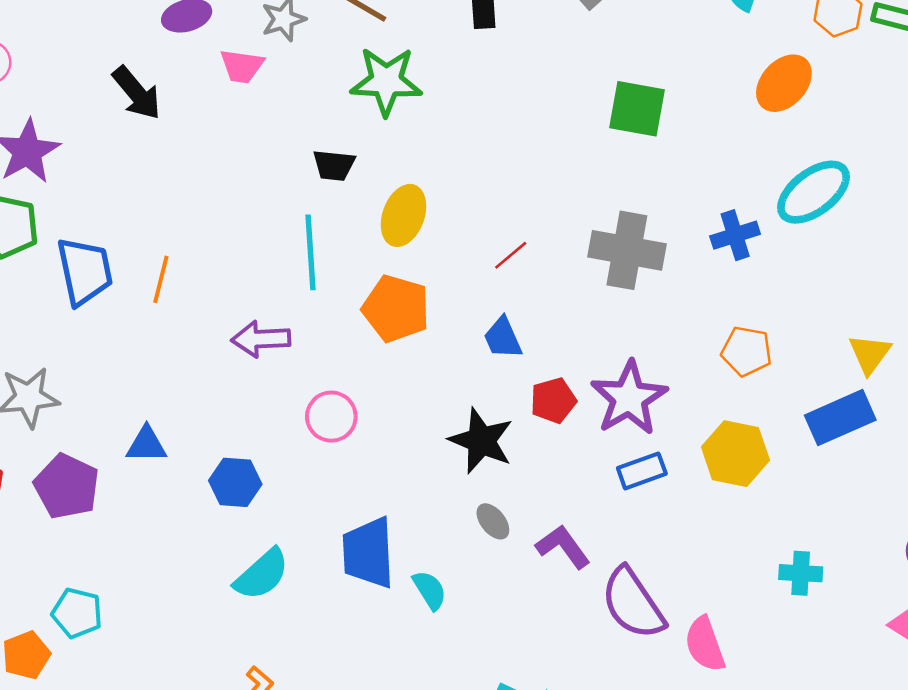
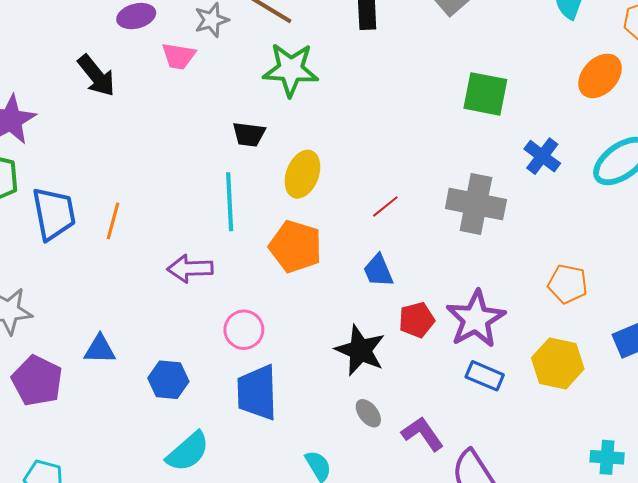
blue cross: (735, 235) -> (542, 156), moved, turned -36
blue rectangle: (642, 471) -> (485, 376), turned 42
blue trapezoid: (368, 553) -> (257, 393), moved

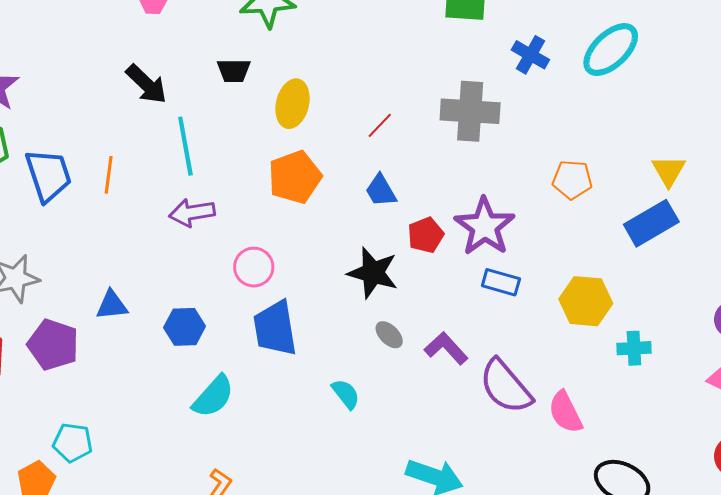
black arrow: (96, 76) -> (146, 84), moved
cyan line: (230, 202) -> (185, 146), moved
orange pentagon: (295, 247) -> (295, 177), turned -30
yellow hexagon: (558, 363) -> (586, 301), moved

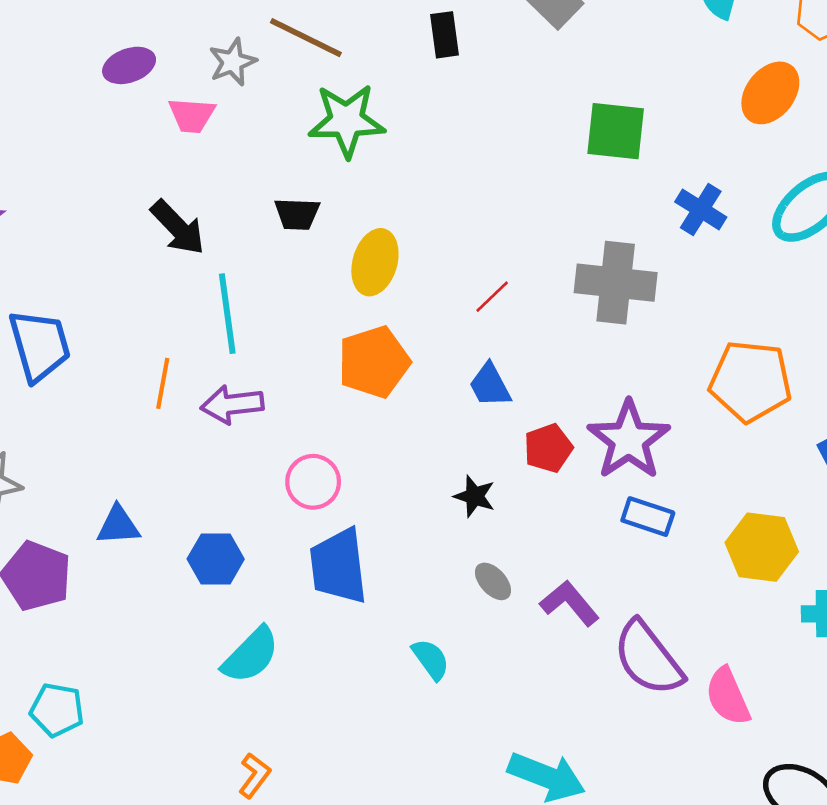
orange line: (109, 175) -> (163, 383), moved
orange pentagon: (572, 180) -> (751, 381), size x1.5
black star: (373, 273) -> (475, 496), size x0.6

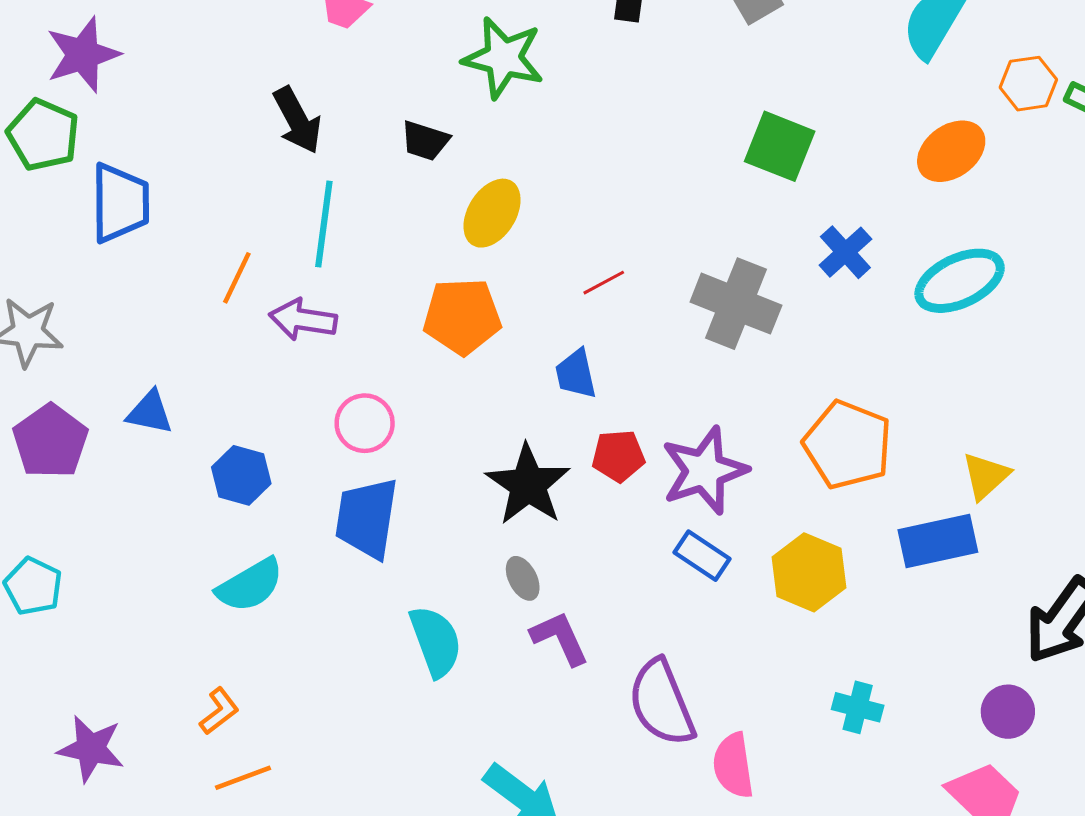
black star: (475, 496) -> (528, 485), size x1.8
yellow hexagon: (762, 547) -> (809, 572), moved
purple L-shape: (570, 603) -> (560, 638), moved
cyan semicircle: (431, 659) -> (436, 641), size x1.5

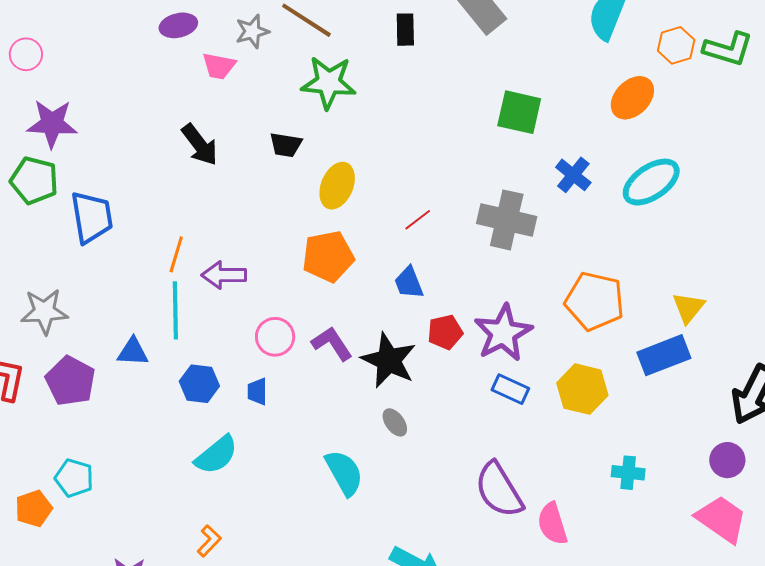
purple star: (83, 55) -> (52, 124), turned 30
cyan line: (324, 224) -> (175, 310), moved
blue trapezoid: (367, 518) -> (257, 392), moved, size x0.5
purple L-shape: (560, 638) -> (332, 344), moved

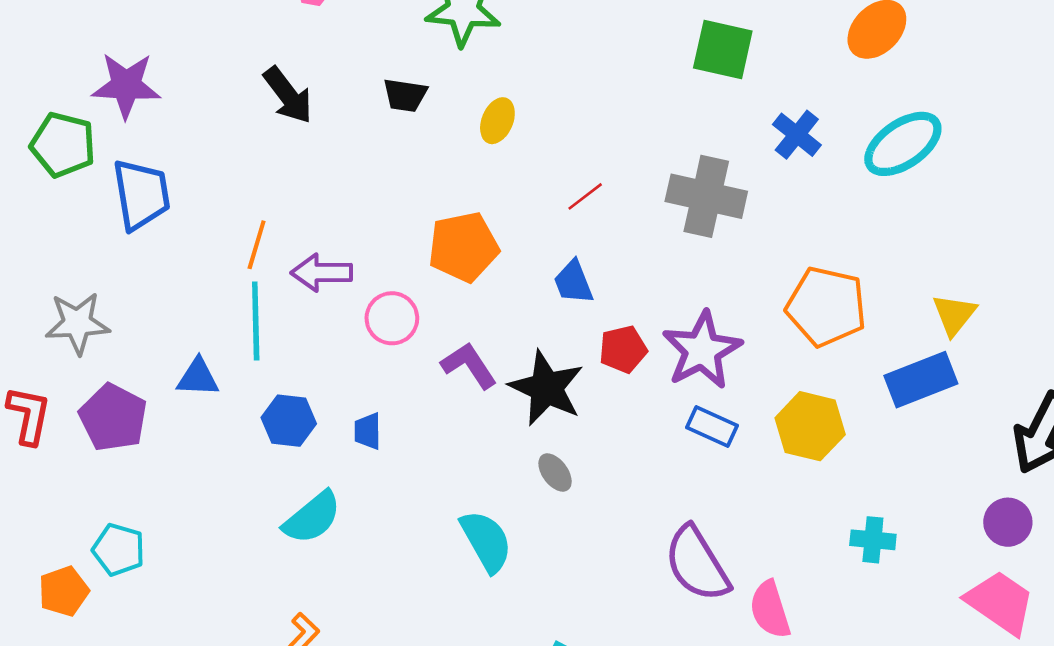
purple star: (52, 124) -> (126, 85), moved
yellow ellipse: (337, 186) -> (497, 121), moved, size x0.7
pink circle: (275, 337) -> (392, 318), moved

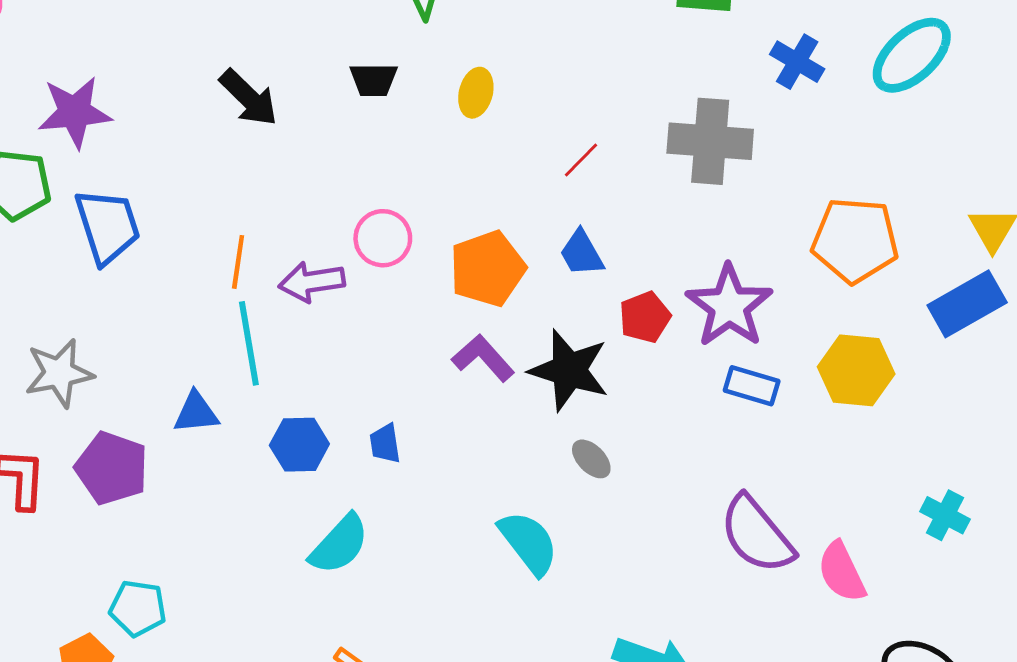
orange pentagon: (463, 247) -> (488, 269), moved
pink circle: (392, 318) -> (383, 238), moved
cyan cross: (873, 540) -> (945, 515), moved, turned 30

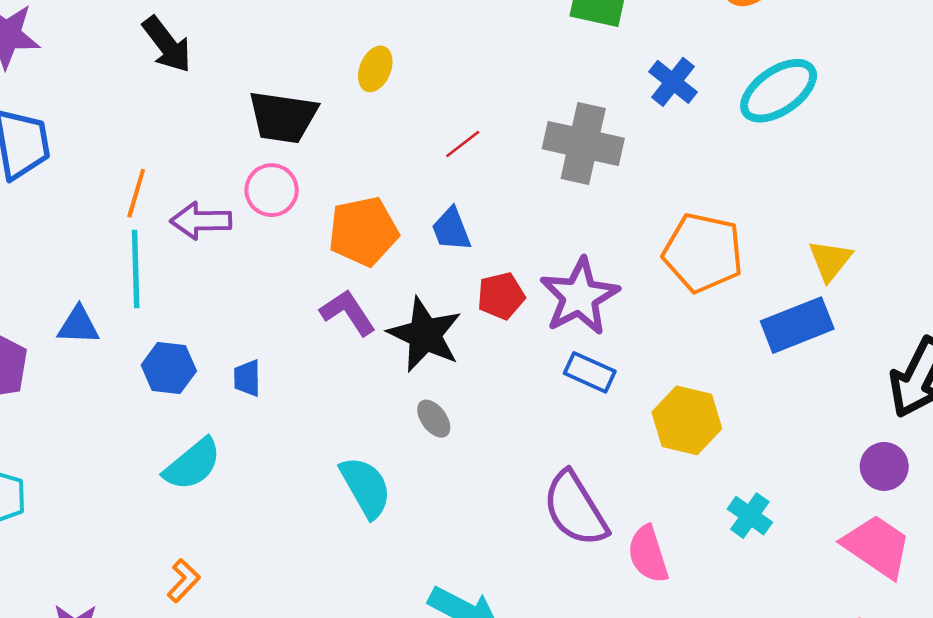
black trapezoid: (374, 80) -> (283, 117), moved, size x1.6
yellow hexagon: (856, 370) -> (687, 420), moved

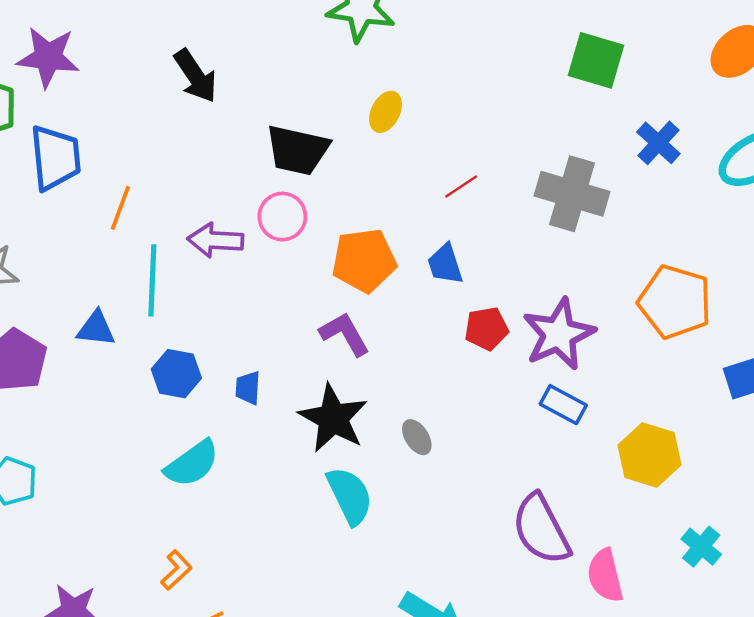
orange line: (136, 193) -> (120, 208), moved
black star: (425, 335) -> (333, 418), moved

